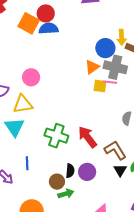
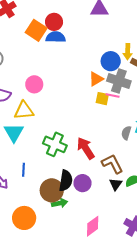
black semicircle: (70, 171) -> (66, 181), size x1.5
brown circle: (57, 182) -> (52, 190), size x1.5

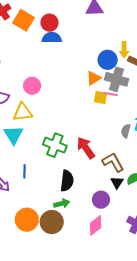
orange square: (36, 30) -> (24, 20), moved
purple circle: (83, 183) -> (101, 200), moved
brown circle: (52, 190) -> (52, 222), moved

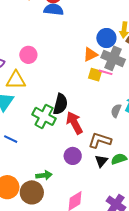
brown L-shape: (113, 162) -> (100, 140), turned -50
blue line: (24, 171) -> (11, 139), turned -72
black semicircle: (67, 181) -> (60, 104), moved
purple circle: (101, 200) -> (73, 156), moved

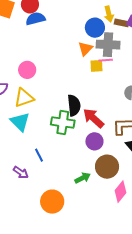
blue line: (11, 139) -> (39, 155), turned 56
purple circle: (73, 156) -> (94, 141), moved
brown circle: (32, 192) -> (107, 167), moved

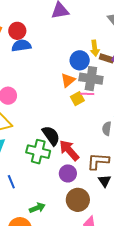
yellow square: (97, 66) -> (77, 99), turned -32
black semicircle: (74, 105) -> (51, 136), turned -35
green arrow: (83, 178) -> (37, 208), moved

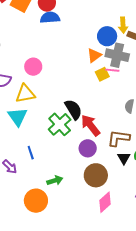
green cross: (38, 152) -> (60, 124), turned 30

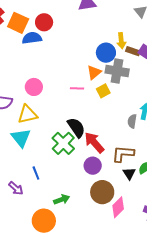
blue semicircle: (50, 18) -> (32, 38), moved
pink line: (112, 70) -> (77, 88), moved
pink diamond: (105, 202) -> (118, 207), moved

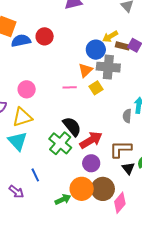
red circle: (44, 22) -> (45, 36), moved
yellow arrow: (121, 41) -> (110, 37), turned 70
red arrow: (94, 143) -> (91, 140), turned 105
orange circle: (44, 221) -> (82, 189), moved

